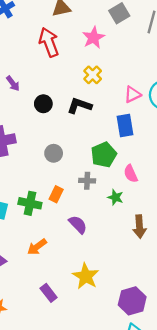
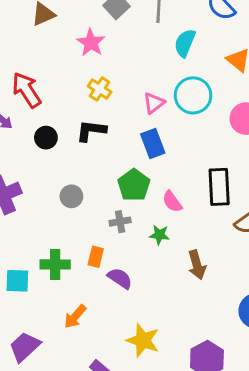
red arrow: (49, 42) -> (27, 90), moved
orange rectangle: (56, 194) -> (96, 257), moved

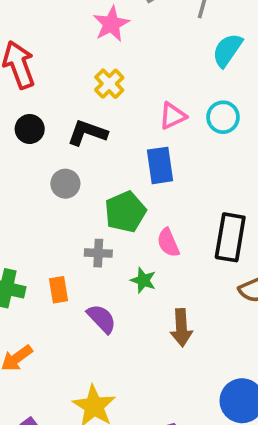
cyan circle: (193, 95) -> (223, 117), size x0.7
gray circle: (71, 196) -> (65, 184), moved
orange rectangle: (96, 257) -> (59, 290), turned -36
purple semicircle: (120, 278) -> (102, 319), moved

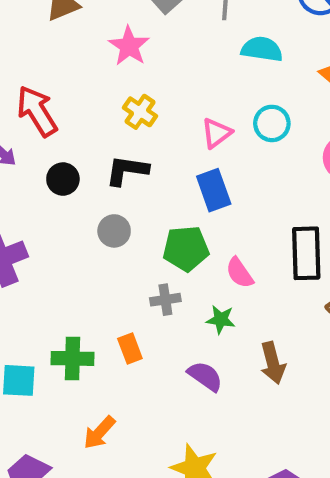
cyan semicircle: (227, 50) -> (262, 49), turned 75
green pentagon: (125, 212) -> (186, 249), turned 30
purple semicircle: (102, 319) -> (205, 376), moved

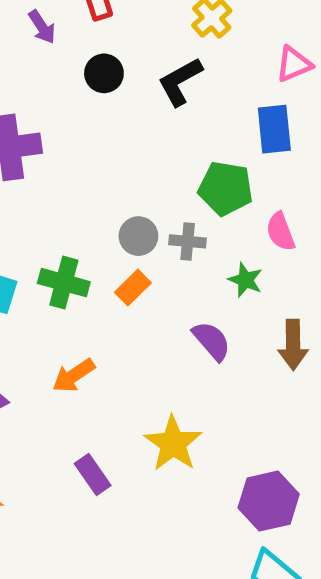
black L-shape: (127, 170) -> (180, 82), turned -51
gray circle: (114, 231) -> (138, 236), moved
orange rectangle: (130, 349) -> (133, 288), turned 52

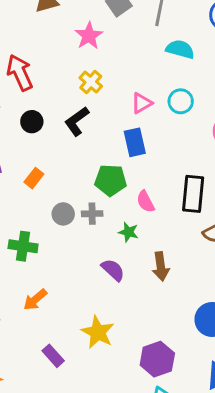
orange rectangle: (133, 288) -> (34, 178), moved

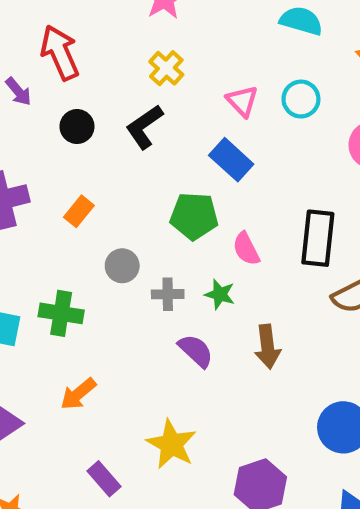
pink triangle: (142, 103) -> (242, 101), turned -45
blue rectangle: (135, 142) -> (231, 160), turned -36
gray cross: (92, 214) -> (168, 294), moved

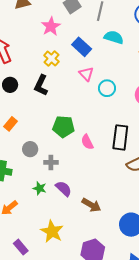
cyan circle: (301, 99) -> (107, 88), moved
black L-shape: (144, 127) -> (41, 85), turned -30
blue rectangle: (231, 160) -> (82, 47), moved
green star: (220, 294) -> (40, 188), moved
brown arrow: (267, 347) -> (91, 205), moved, turned -54

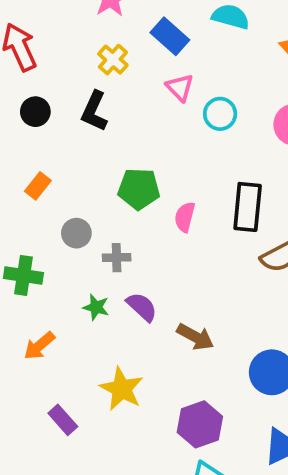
pink semicircle: (87, 142) -> (185, 217), turned 42

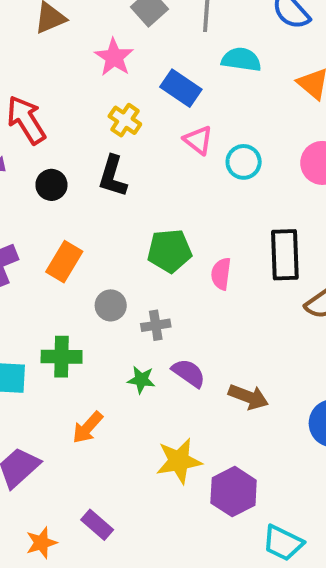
orange rectangle: (38, 186) -> (64, 262), size x1.4
yellow star: (122, 389) -> (179, 461), turned -30
purple rectangle: (63, 420) -> (97, 525), moved
purple hexagon: (200, 424) -> (234, 492), moved

